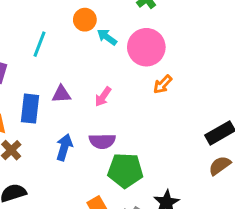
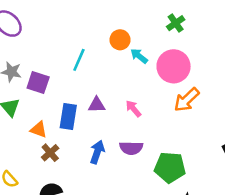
orange arrow: (163, 84) -> (187, 100), size x1.5
pink arrow: (103, 97) -> (133, 109), turned 102
green pentagon: (125, 170) -> (170, 167), moved

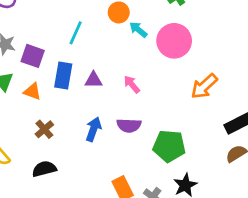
orange arrow: (187, 100) -> (204, 86), moved
blue rectangle: (68, 117) -> (63, 75), moved
orange triangle: (39, 130) -> (32, 91), moved

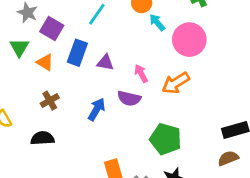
orange arrow: (204, 86) -> (176, 83), moved
purple semicircle: (129, 125) -> (129, 98), moved

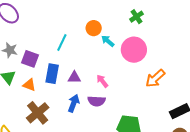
orange arrow: (176, 83) -> (155, 78), moved
brown cross: (50, 101) -> (38, 113), size x1.6
blue arrow: (97, 109) -> (74, 103), moved

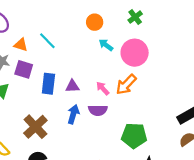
orange circle: (94, 28) -> (95, 22), moved
cyan line: (62, 43) -> (47, 41), moved, turned -66
orange arrow: (155, 78) -> (126, 84), moved
orange triangle: (29, 85) -> (21, 45), moved

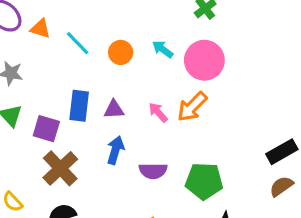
orange circle: (95, 22) -> (121, 52), moved
orange triangle: (21, 45) -> (40, 29), moved
purple square: (24, 69) -> (46, 129), moved
purple semicircle: (98, 110) -> (153, 171), moved

